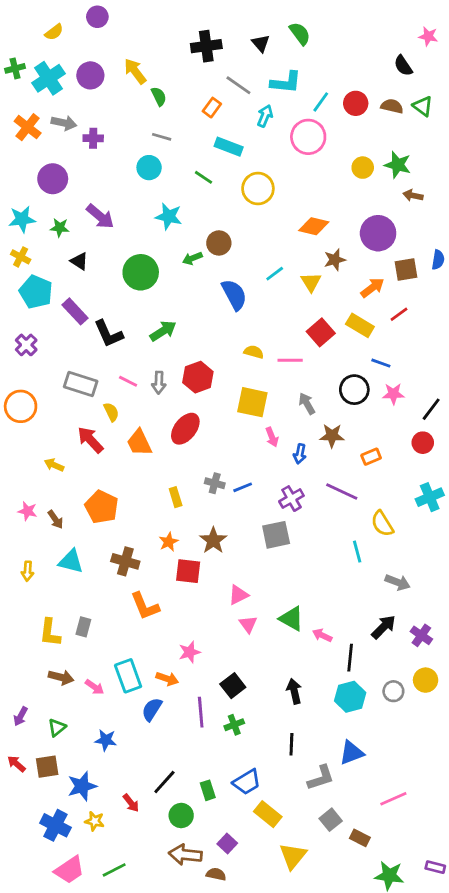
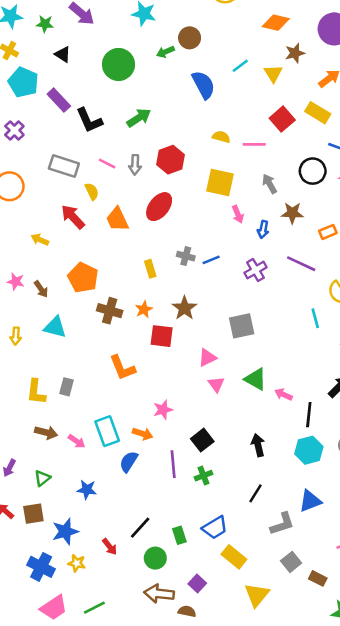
gray square: (276, 535) -> (242, 326), moved
brown cross: (125, 561) -> (110, 311), moved
black line: (291, 744) -> (256, 493), turned 30

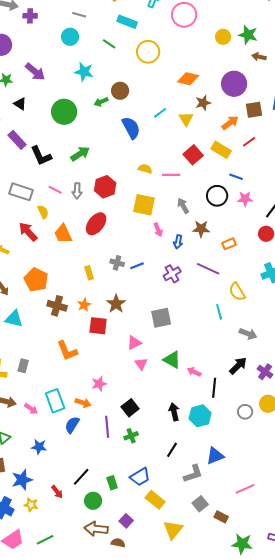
cyan hexagon: (309, 450) -> (200, 416), moved

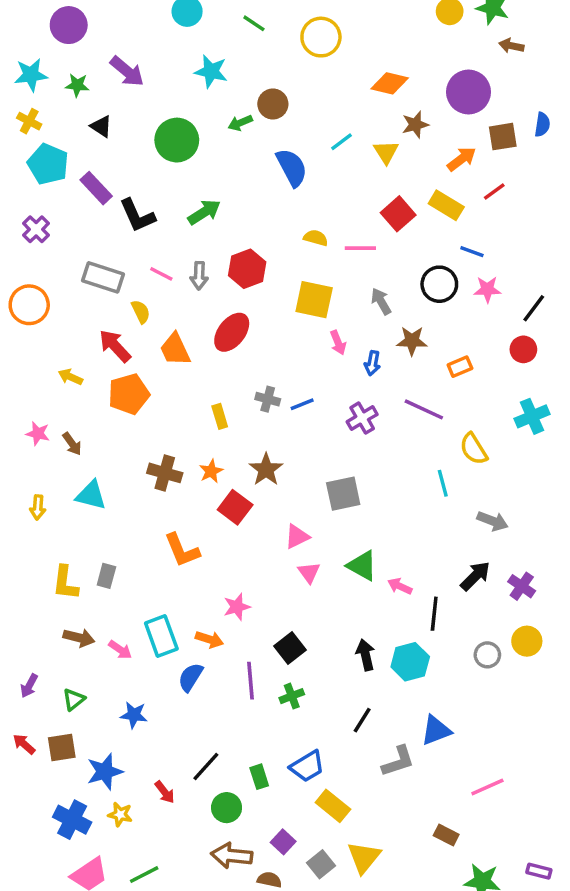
orange pentagon: (36, 280) -> (129, 394), moved, turned 30
red square: (98, 326) -> (235, 507), turned 30
gray square: (200, 504) -> (321, 864), moved

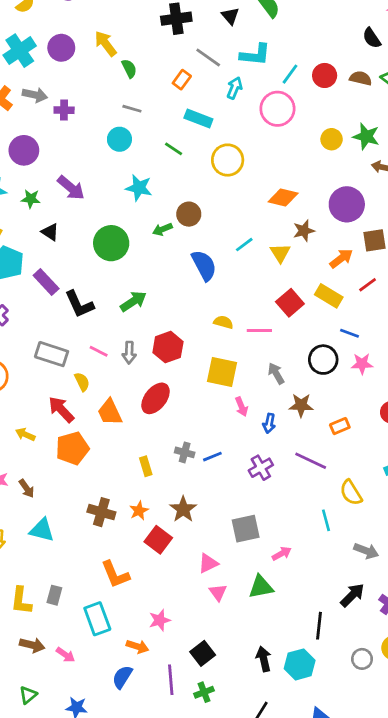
green triangle: (362, 566) -> (261, 587), turned -40
pink arrow: (400, 586) -> (282, 554), moved, turned 126
cyan rectangle: (161, 636) -> (97, 619), moved

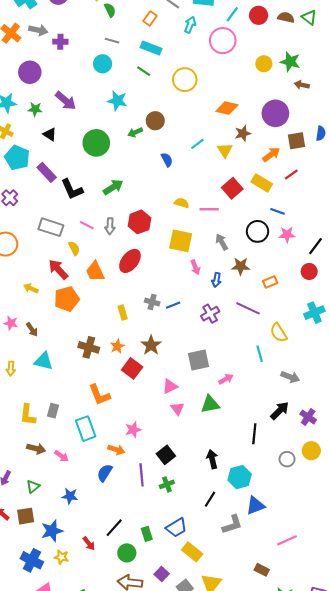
cyan rectangle: (198, 118) -> (151, 48), moved
blue semicircle: (204, 265) -> (167, 160), size x0.6
cyan hexagon: (300, 664) -> (240, 477), moved

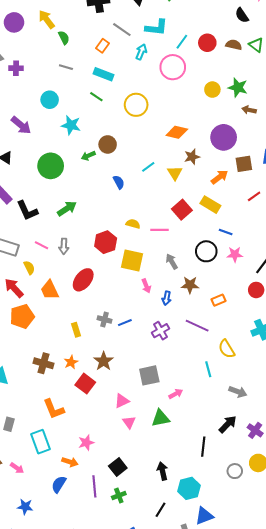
cyan circle: (103, 64) -> (50, 100), moved
red line: (291, 174) -> (254, 196), moved
red hexagon: (139, 222) -> (106, 242), moved

